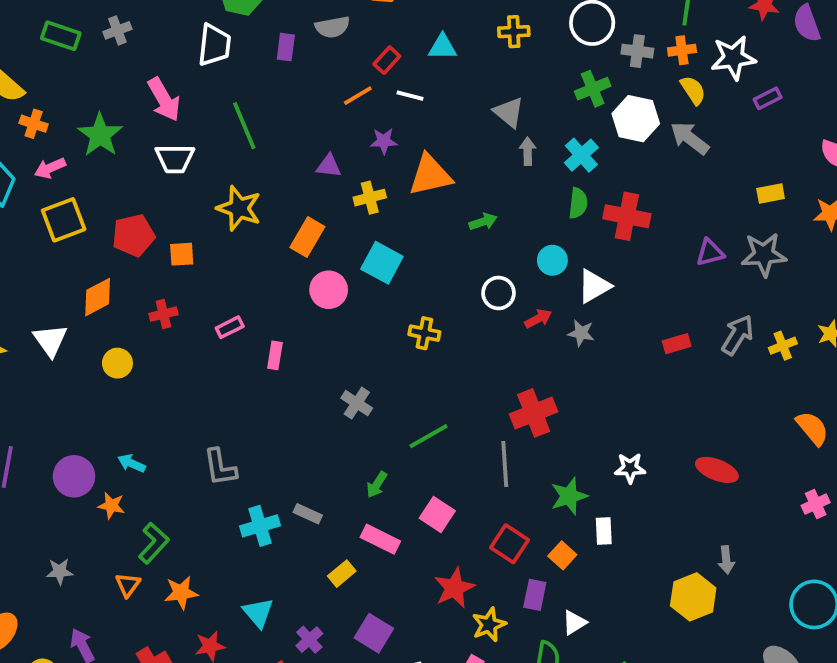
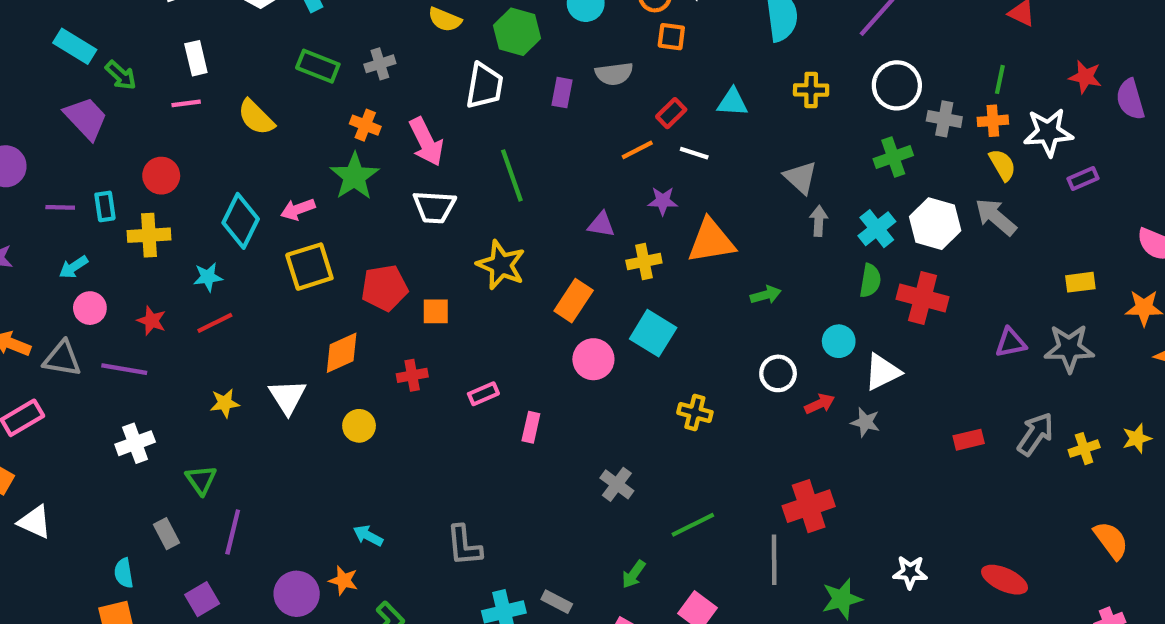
white hexagon: (636, 119) -> (935, 224), moved
orange cross: (34, 124) -> (365, 125), moved
purple circle: (74, 476) -> (297, 594), moved

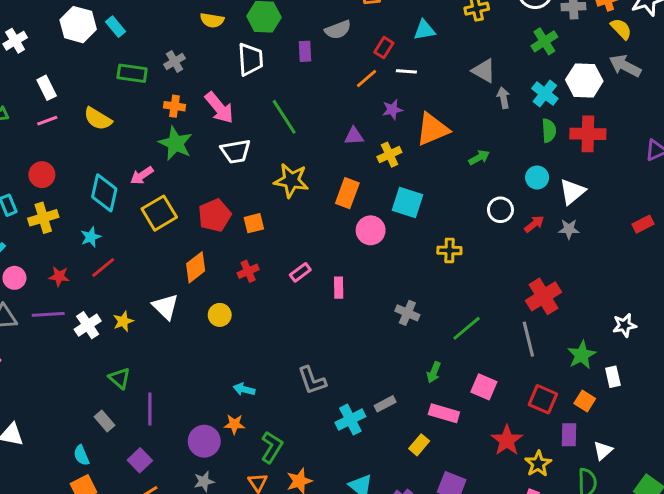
white cross: (135, 443) -> (88, 325), moved
gray rectangle: (557, 602) -> (385, 404), turned -42

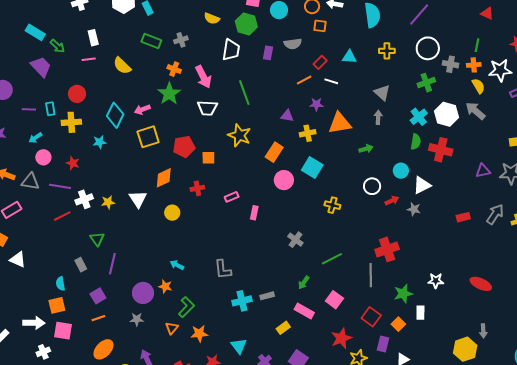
gray arrow: (503, 98) -> (378, 117), moved
red line: (103, 267) -> (62, 216), moved

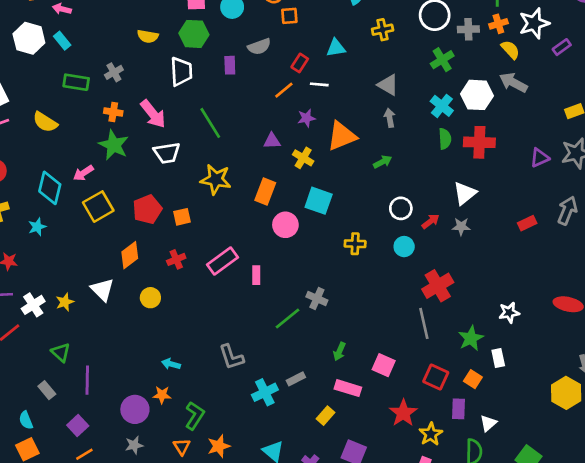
yellow cross: (308, 133) -> (303, 158), turned -35
cyan circle: (401, 171) -> (404, 247), moved
pink rectangle: (232, 197) -> (223, 261), size x1.6
green line: (332, 259) -> (288, 318), moved

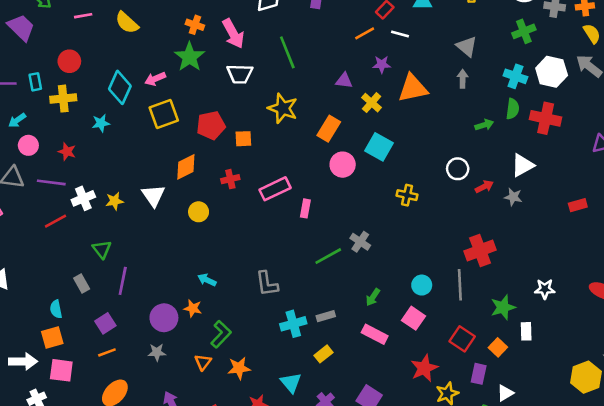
cyan cross: (442, 106) -> (515, 76), turned -30
green arrow: (383, 162) -> (484, 125), moved
cyan circle: (404, 247) -> (422, 285), moved
yellow rectangle: (325, 416) -> (324, 354), moved

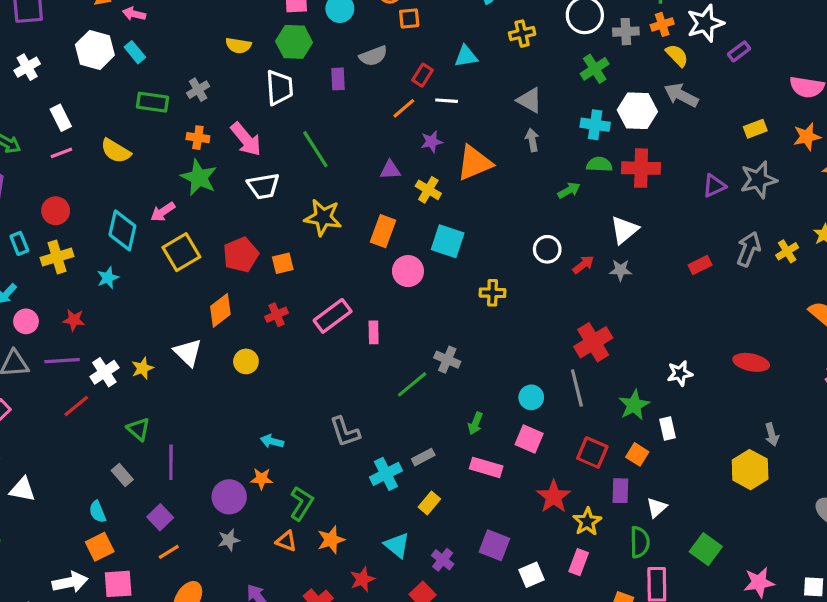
green semicircle: (513, 109) -> (599, 164), turned -84
orange triangle: (203, 362) -> (286, 541), turned -36

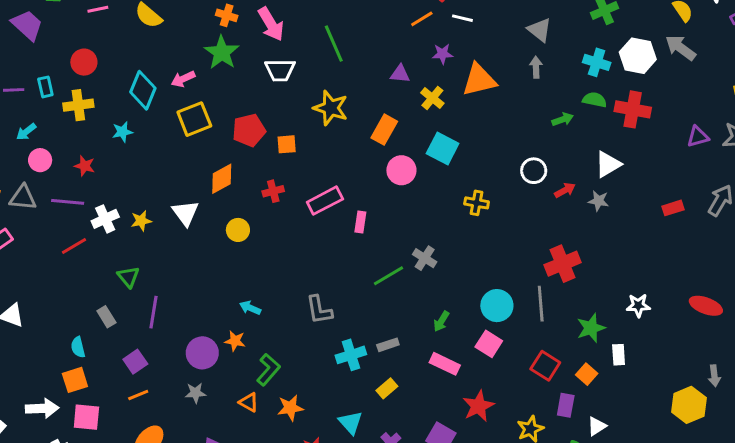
cyan circle: (531, 397) -> (497, 306), size x1.4
red star: (554, 497) -> (478, 406), moved

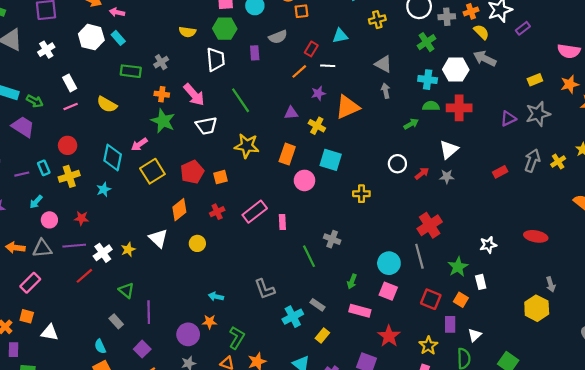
green line: (388, 276) -> (309, 256), turned -75
gray rectangle: (388, 345) -> (318, 305), turned 64

